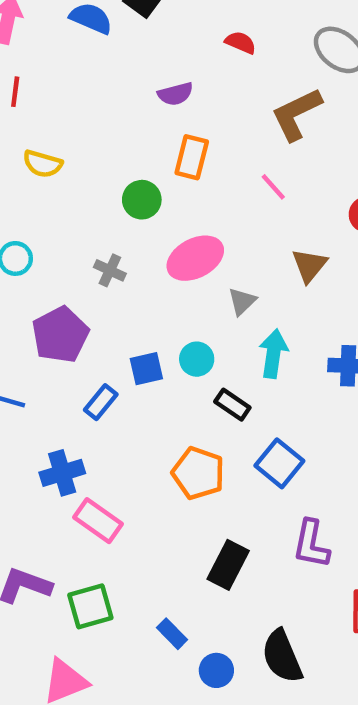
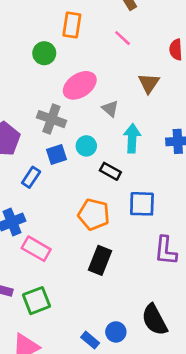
gray cross: (110, 270) -> (51, 119), moved, size x1.5
gray triangle: (242, 301) -> (110, 109), turned -30
blue square: (279, 463) -> (142, 204), turned -32
black rectangle: (228, 565) -> (100, 260), moved
blue rectangle: (172, 634) -> (90, 340), moved

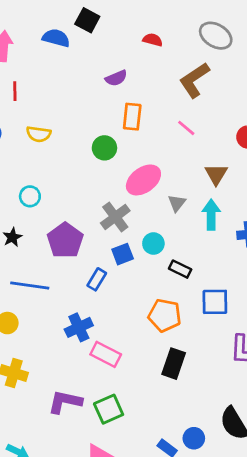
gray triangle: (110, 109) -> (177, 203), turned 30
gray cross: (51, 119) -> (115, 217), turned 36
cyan arrow: (132, 138) -> (211, 215), moved

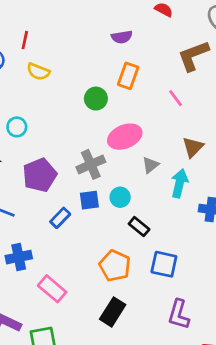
red line: (15, 91) -> (25, 40), moved
blue cross: (79, 327) -> (19, 257), moved

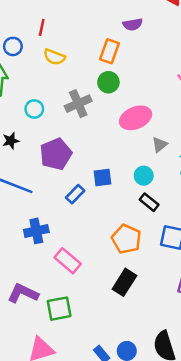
orange rectangle: (128, 76) -> (110, 51), moved
gray cross: (91, 164) -> (78, 104), moved
cyan circle: (120, 197) -> (144, 176), moved

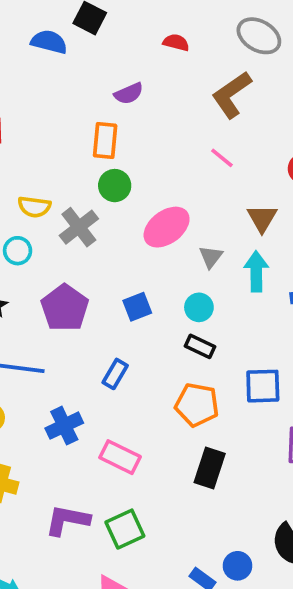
yellow semicircle: (54, 57) -> (34, 207), moved
blue square: (102, 178) -> (137, 307), moved
blue rectangle: (75, 194) -> (115, 374), moved
black rectangle: (149, 202) -> (200, 346), moved

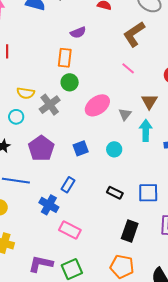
gray triangle: (211, 257) -> (125, 114), moved
black rectangle: (200, 346) -> (115, 193), moved
orange pentagon: (197, 405) -> (122, 267), moved
blue cross: (64, 426) -> (49, 205), moved, turned -36
black rectangle: (210, 468) -> (130, 231), moved

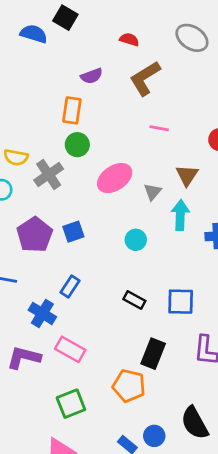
brown L-shape: (134, 34) -> (145, 78), moved
pink line: (128, 68) -> (159, 128), turned -32
blue square: (81, 148) -> (73, 232), moved
purple L-shape: (41, 264) -> (24, 357), moved
orange pentagon: (122, 267) -> (129, 386), moved

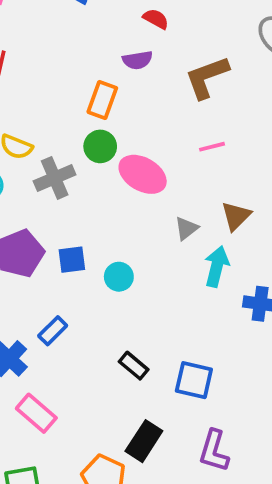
red semicircle: (129, 40) -> (156, 19), moved
pink line: (159, 128) -> (212, 147), turned -36
pink ellipse: (115, 178) -> (143, 174), moved, turned 52
cyan circle: (136, 240) -> (119, 277), moved

